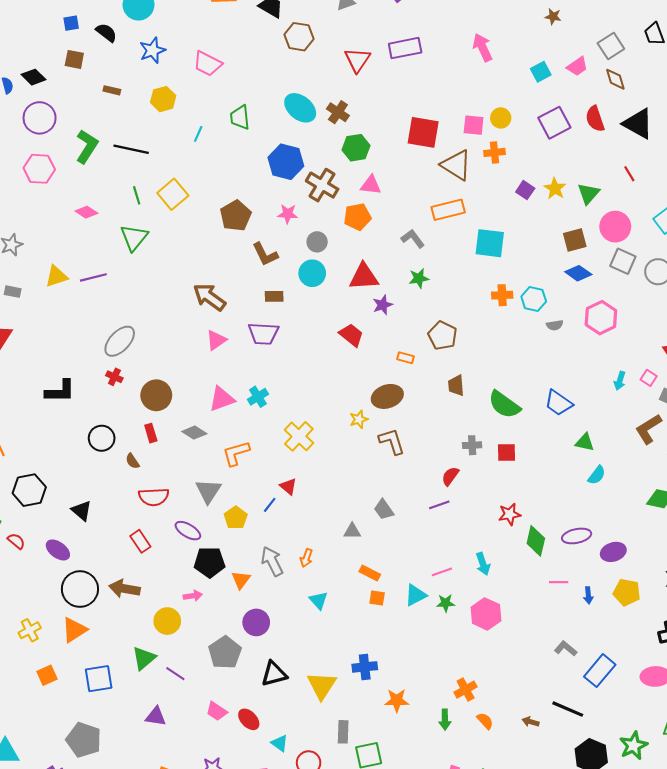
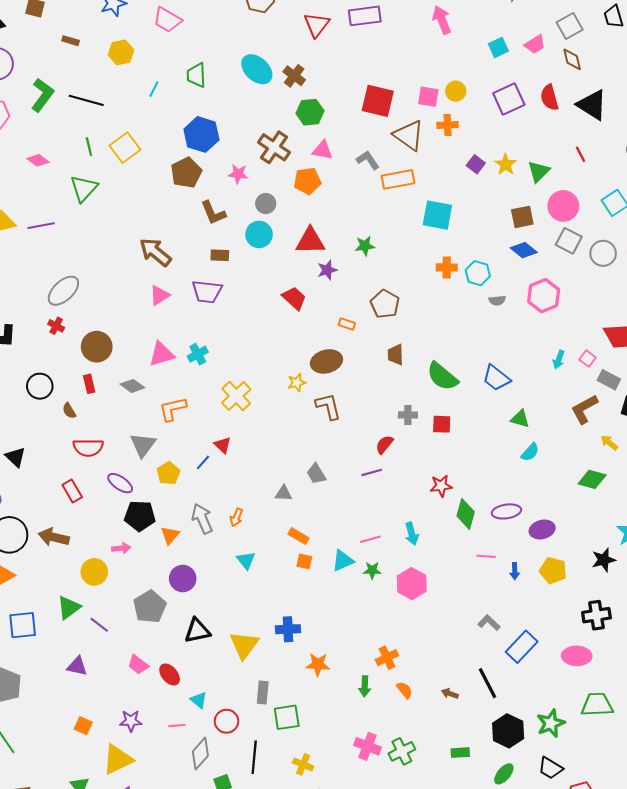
blue hexagon: (286, 162) -> (201, 134), moved
gray L-shape: (413, 239) -> (368, 160), moved
black line: (568, 709) -> (487, 683), turned 36

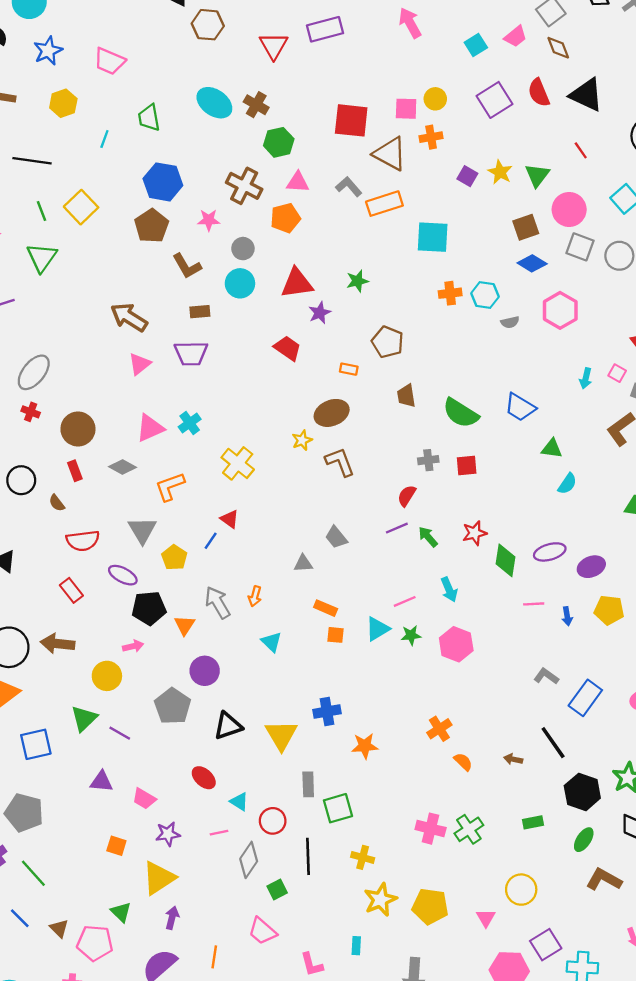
pink trapezoid: (138, 665) -> (144, 799), moved
green arrow: (365, 686) -> (428, 537), moved, turned 144

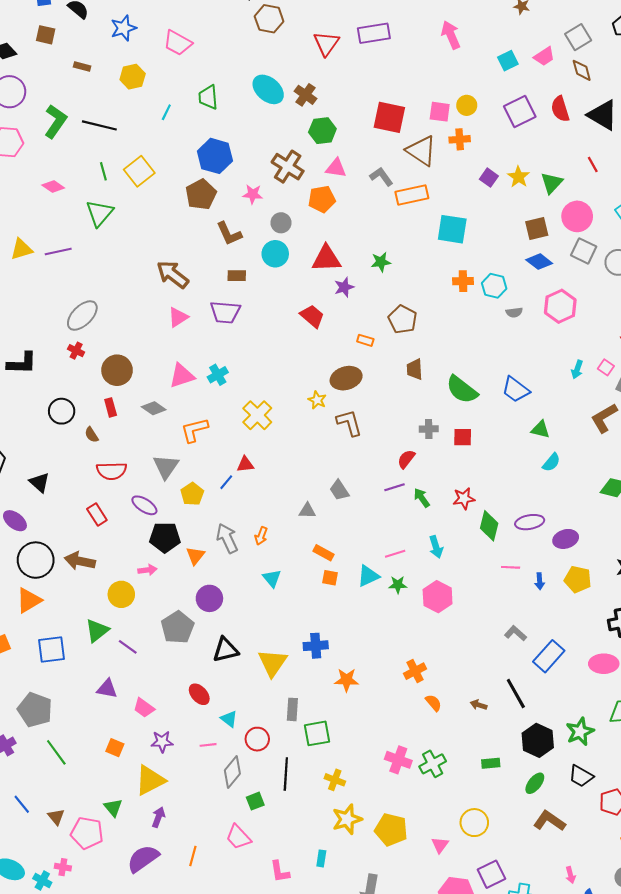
yellow star: (302, 440) -> (317, 400), turned -30
red triangle: (230, 519) -> (245, 464), turned -48
green line: (33, 873) -> (56, 752), moved

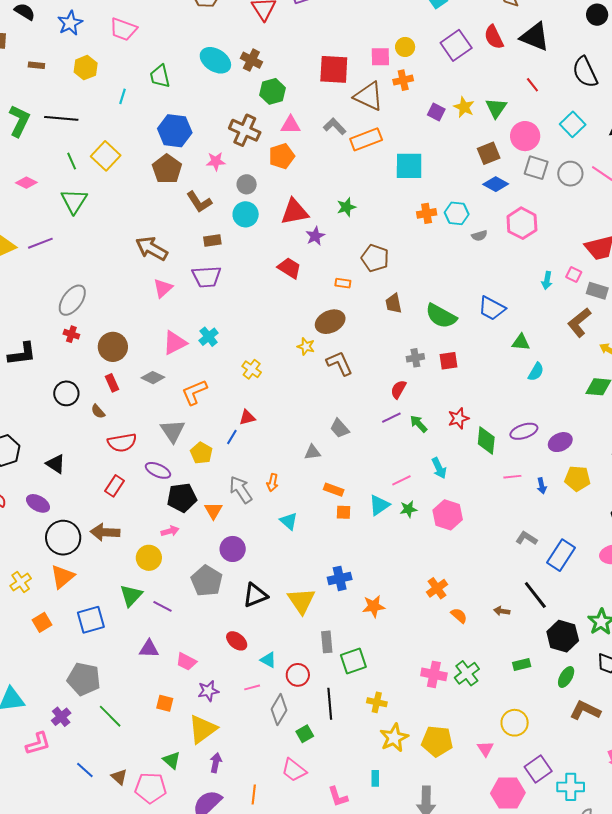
yellow cross: (257, 415) -> (252, 369), size x0.7
red rectangle: (97, 514) -> (114, 486), turned 75

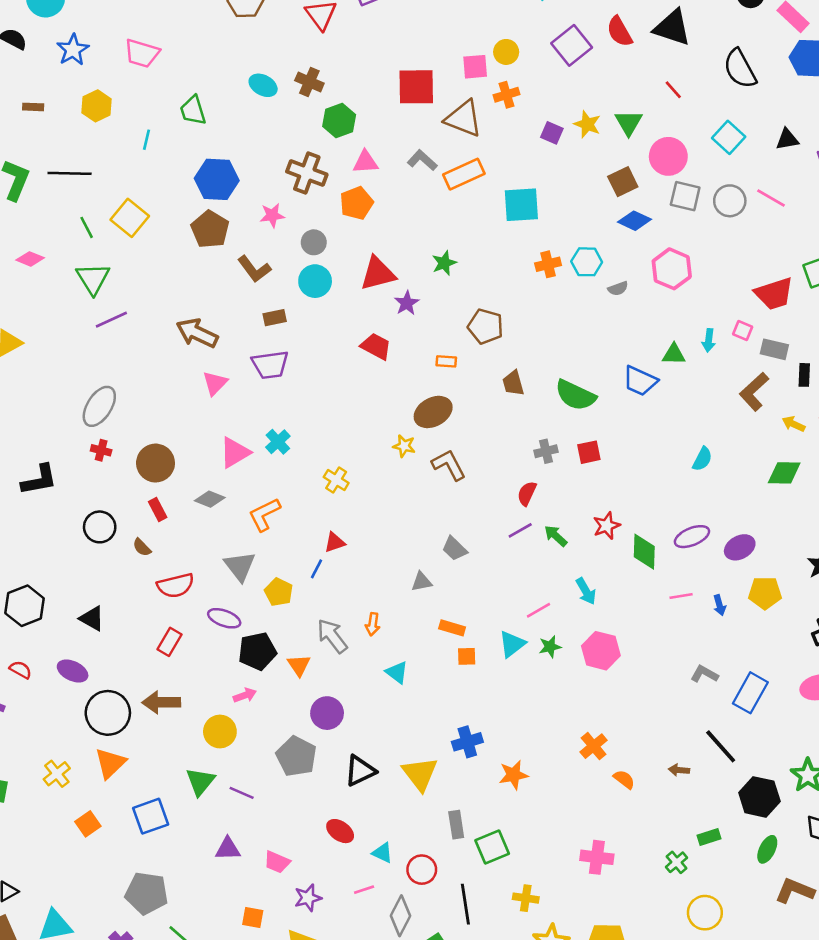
cyan ellipse: (215, 60) -> (263, 85), size x0.7
purple line: (40, 243) -> (111, 320), moved
green triangle: (521, 342) -> (674, 354), moved
green cross: (467, 673) -> (676, 862), moved, size x0.7

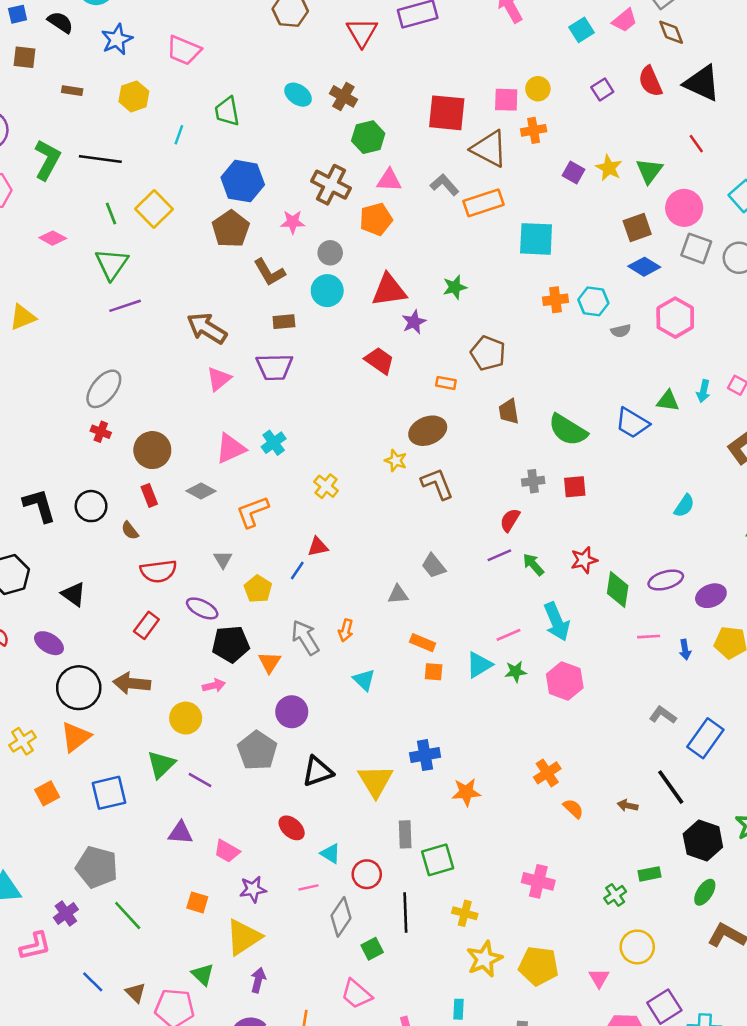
purple square: (572, 45) -> (602, 90), size x0.6
black L-shape: (39, 480) -> (39, 505), moved, turned -102
gray triangle: (240, 566) -> (223, 559), size x0.6
cyan arrow: (586, 591) -> (557, 622), size x1.4

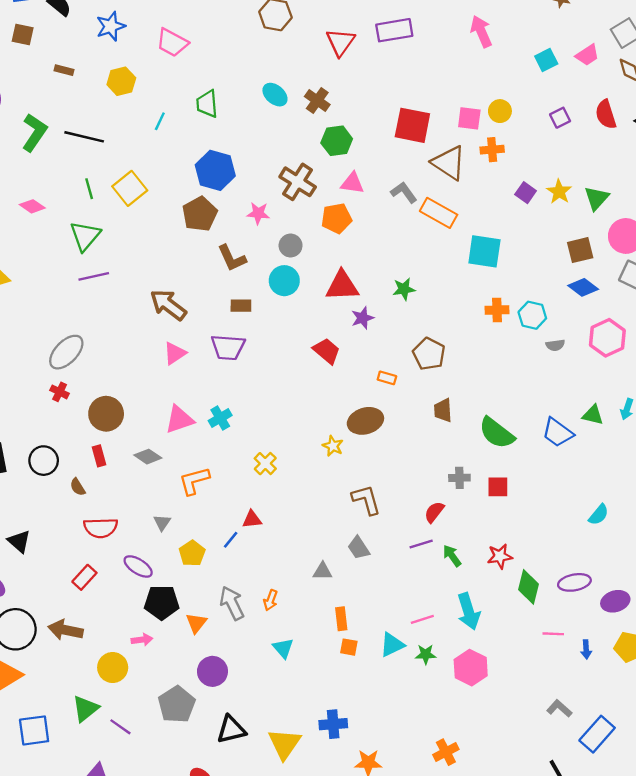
orange rectangle: (484, 203) -> (439, 213), turned 42
brown L-shape: (437, 484) -> (366, 500), moved
orange rectangle: (423, 643) -> (341, 619), turned 55

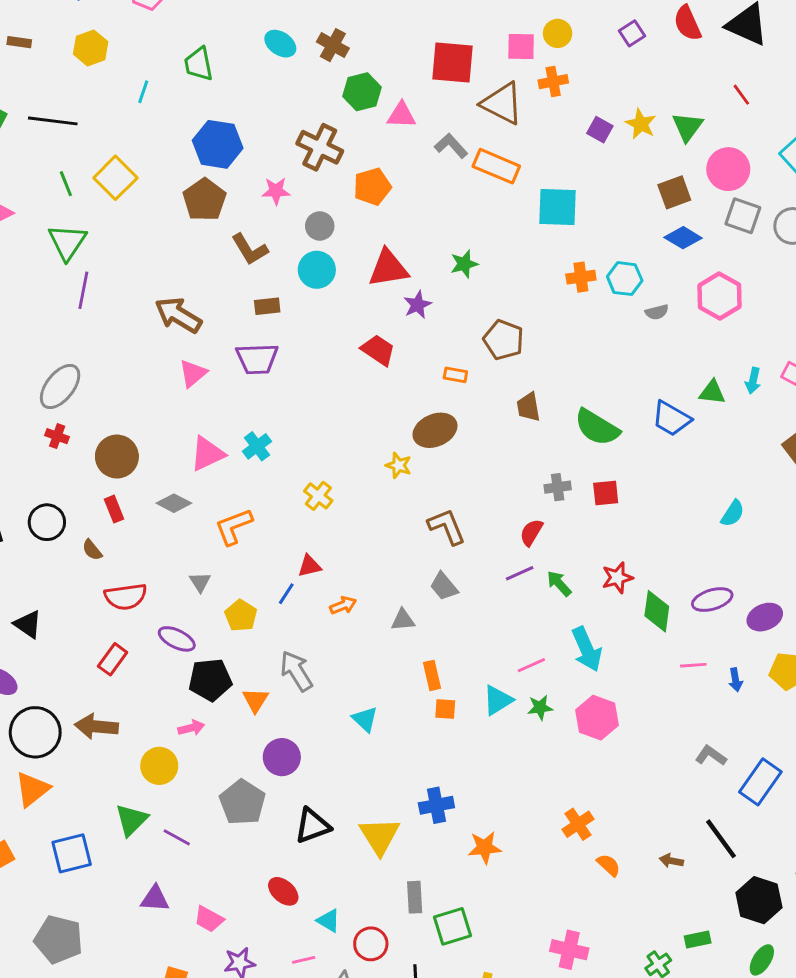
pink triangle: (352, 183) -> (401, 115), moved
purple line: (94, 276) -> (83, 290), turned -60
orange arrow: (270, 600) -> (343, 605), moved, turned -126

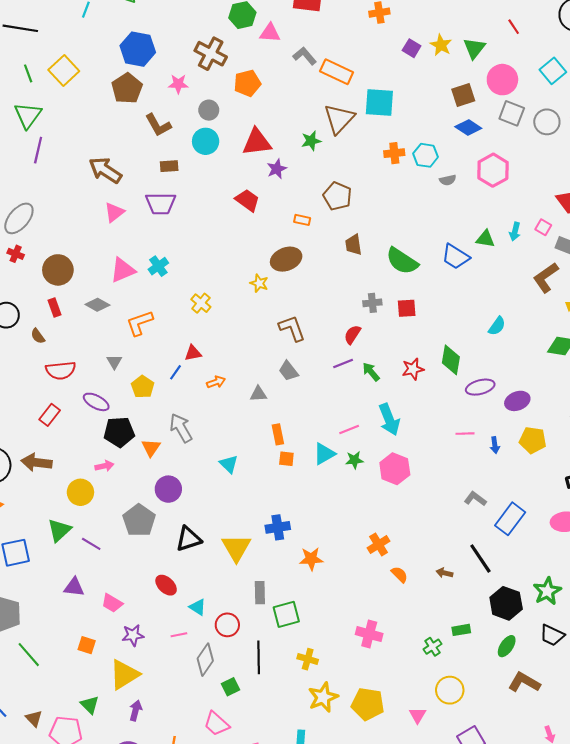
brown triangle: (502, 103) -> (339, 119), moved, turned 44
green diamond: (657, 611) -> (451, 360), moved

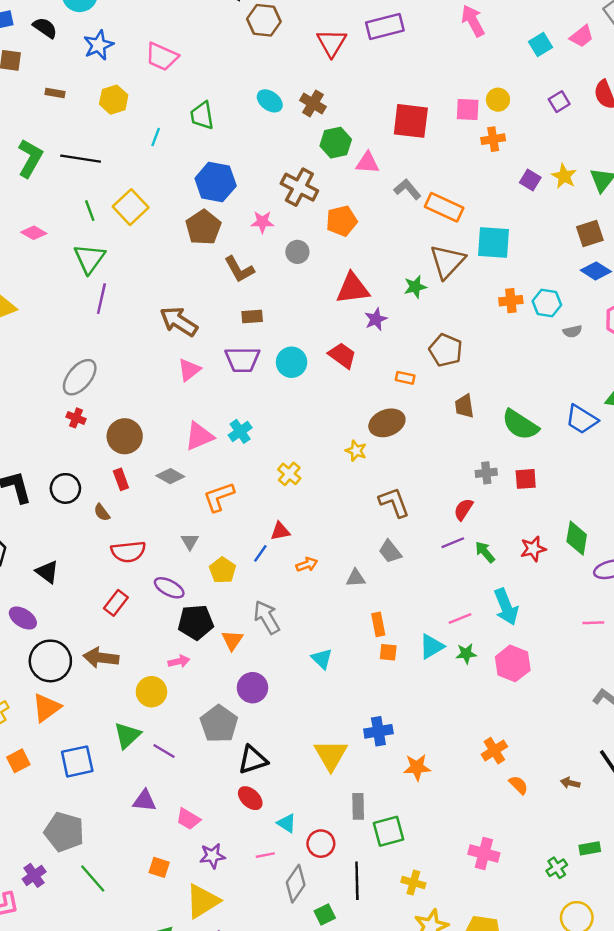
cyan circle: (206, 141) -> (292, 362), moved
black triangle: (189, 539) -> (253, 760), moved

